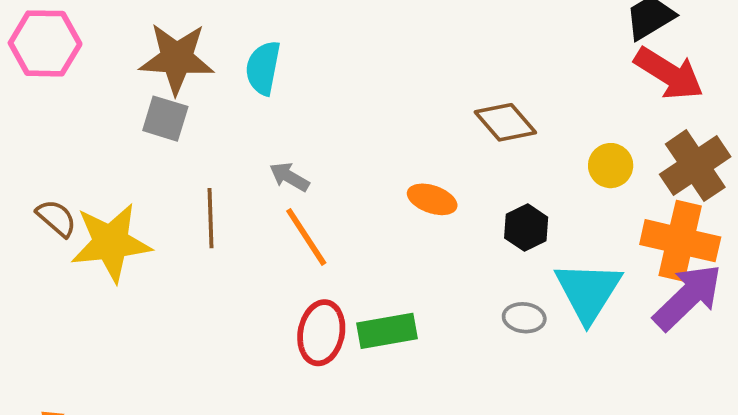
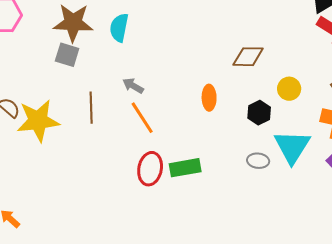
brown diamond: (505, 122) -> (248, 57), turned -48
yellow circle: (611, 166) -> (289, 89), moved
orange ellipse: (432, 199) -> (209, 98), turned 70

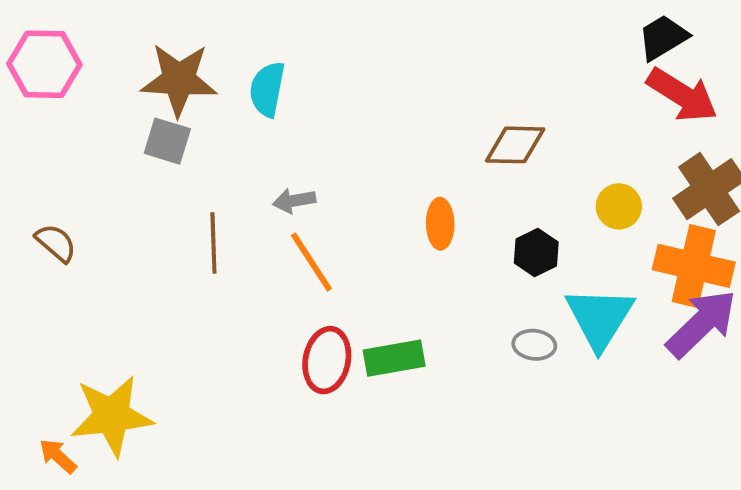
gray arrow: (133, 86) -> (294, 201), turned -40
yellow circle: (289, 89) -> (619, 206), moved
yellow star: (38, 121) -> (112, 416), moved

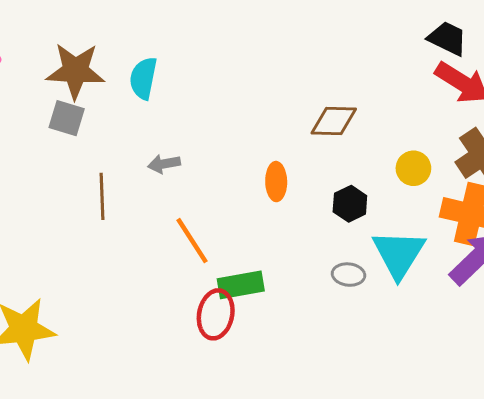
black trapezoid: (663, 37) -> (447, 38), turned 57
orange line: (311, 262) -> (192, 241), moved
red ellipse: (327, 360) -> (216, 314), moved

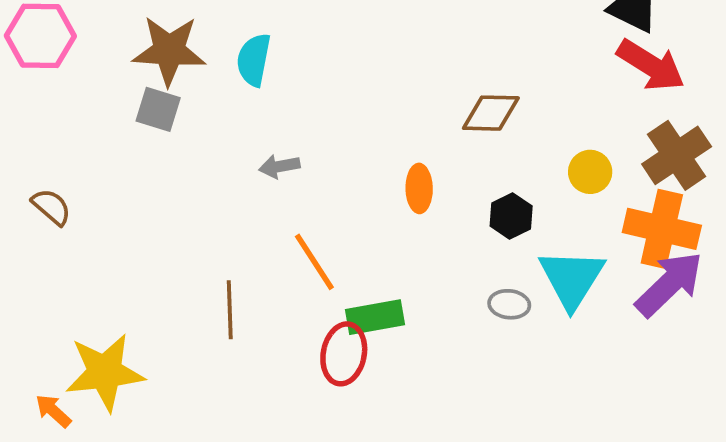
brown line: (102, 196) -> (230, 310), moved

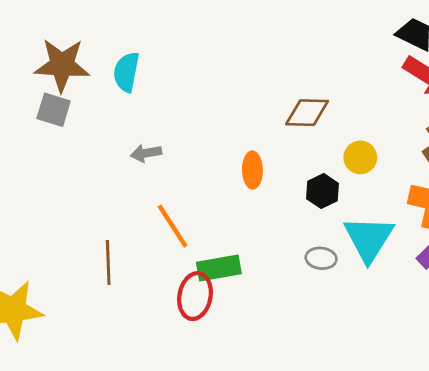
yellow circle: (590, 172) -> (360, 157), moved

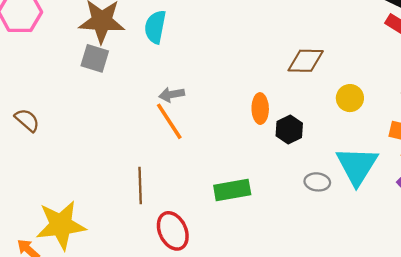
black hexagon: (322, 191) -> (289, 130), moved
orange line: (173, 226) -> (169, 121), moved
red ellipse: (195, 296) -> (173, 231), moved, turned -36

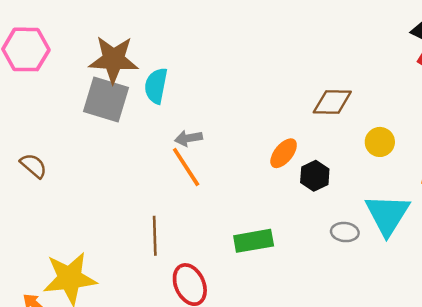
cyan semicircle: (155, 27) -> (156, 86), moved
gray square: (95, 58) -> (106, 99), size x1.5
orange ellipse: (260, 109) -> (284, 153), turned 40

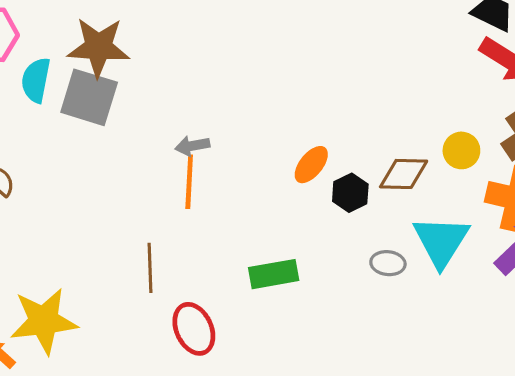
cyan semicircle: (156, 86) -> (36, 80), moved
brown diamond: (332, 102) -> (404, 174), moved
yellow circle: (380, 142) -> (461, 150), moved
orange line: (186, 167) -> (189, 182), turned 36

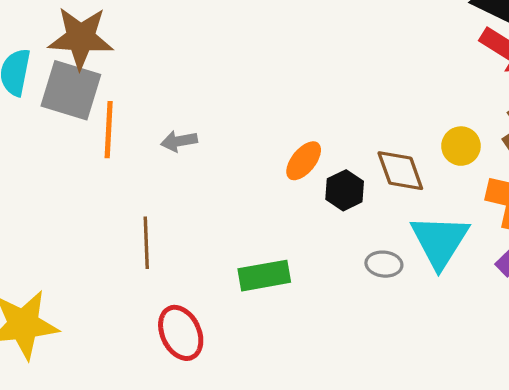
brown diamond: (404, 174) -> (400, 171), turned 69
orange line: (189, 182) -> (109, 130), moved
brown line: (150, 268) -> (146, 243), moved

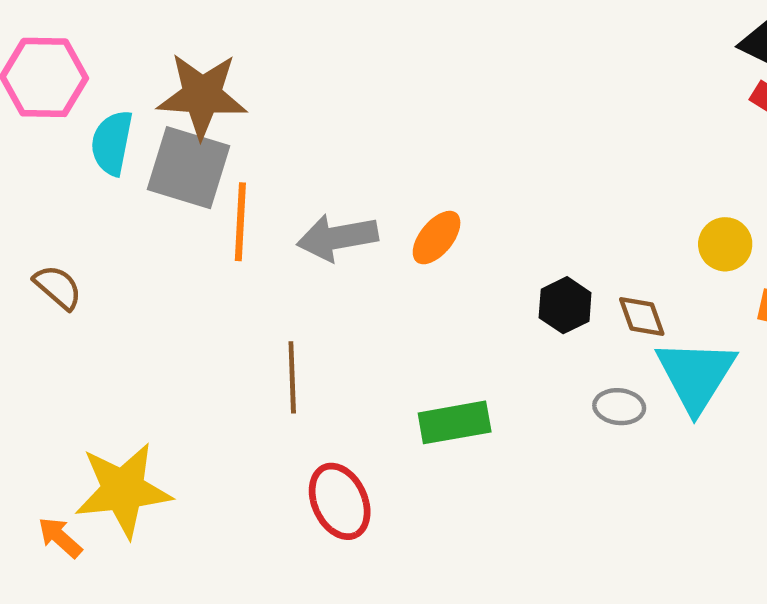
gray arrow: (179, 141) -> (337, 238), size x1.6
orange ellipse: (304, 161) -> (437, 238), moved
brown diamond: (400, 171) -> (642, 316), moved, size x0.7

